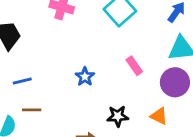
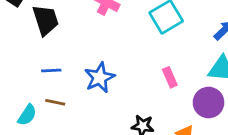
blue star: (85, 77) -> (100, 78), moved, size x1.5

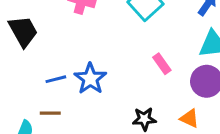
blue line: (51, 71) -> (56, 79), moved

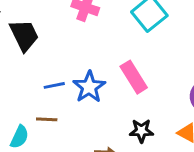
pink rectangle: (162, 64) -> (134, 77), moved, size x1.5

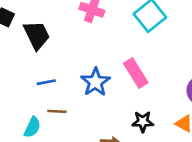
blue line: (54, 85) -> (46, 82), moved

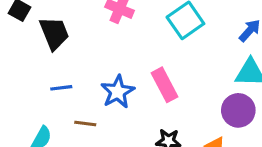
brown line: (57, 111) -> (85, 123), moved

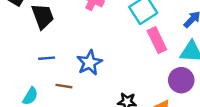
pink rectangle: (164, 85) -> (157, 40), moved

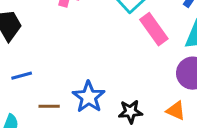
blue star: (90, 63) -> (89, 97), moved

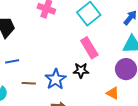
pink rectangle: (154, 29) -> (89, 48), moved
black star: (130, 112) -> (81, 70), moved

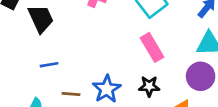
black star: (81, 70) -> (149, 86), moved

